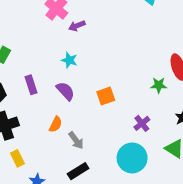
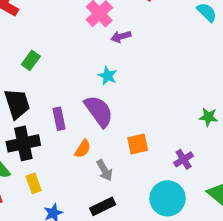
purple rectangle: (31, 85) -> (59, 119), moved
purple semicircle: (65, 91) -> (99, 111), size x1.4
orange square: (106, 96) -> (138, 144), moved

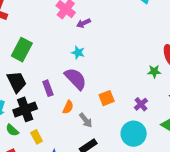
green rectangle: (31, 60) -> (22, 50), size x1.6

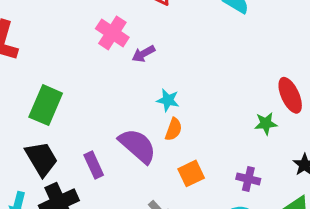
cyan star: (78, 53) -> (168, 100), moved
purple cross: (141, 104) -> (248, 179), turned -32
orange semicircle: (68, 107) -> (174, 129), moved

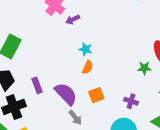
purple semicircle: (138, 146) -> (66, 94), moved

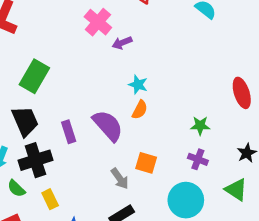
green star: (144, 68) -> (200, 126), moved
purple semicircle: (66, 94) -> (108, 126), moved
orange square: (96, 95) -> (146, 163), moved, turned 35

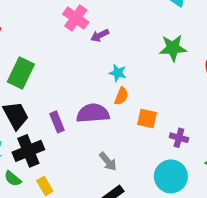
purple semicircle: (108, 126) -> (93, 113), turned -48
green star: (200, 126) -> (173, 48), moved, size x1.5
orange square: (146, 163) -> (147, 119), moved

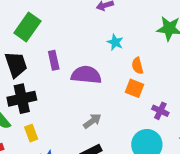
orange semicircle: (121, 96) -> (137, 66), moved, turned 133
purple rectangle: (57, 122) -> (54, 60), moved
gray arrow: (108, 162) -> (92, 121), turned -96

